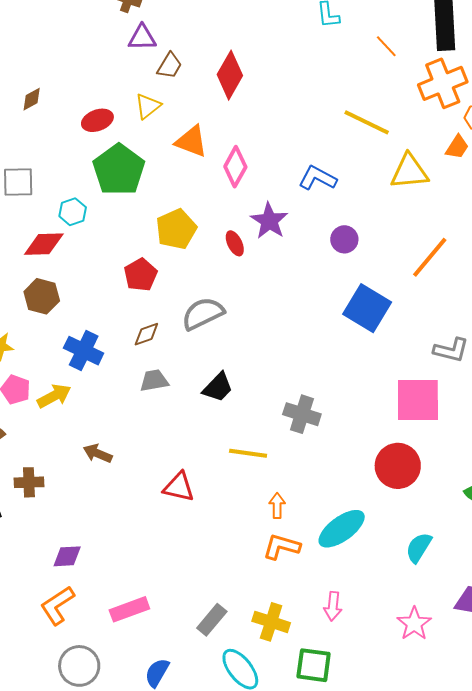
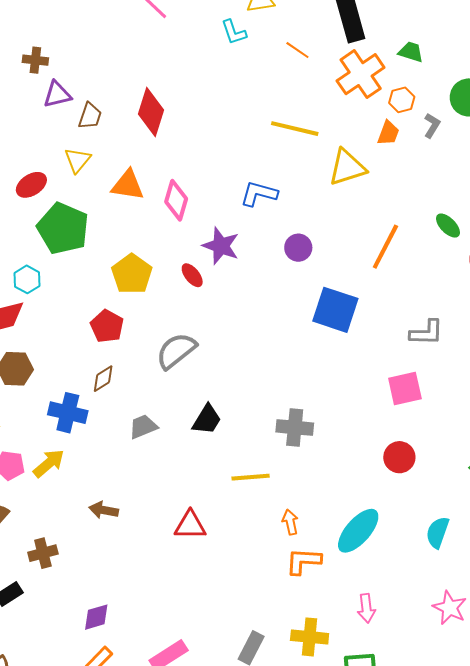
brown diamond: (146, 334) -> (103, 379), moved
pink square: (418, 400) -> (405, 389), size x0.7
red circle: (398, 466) -> (399, 457), size x0.7

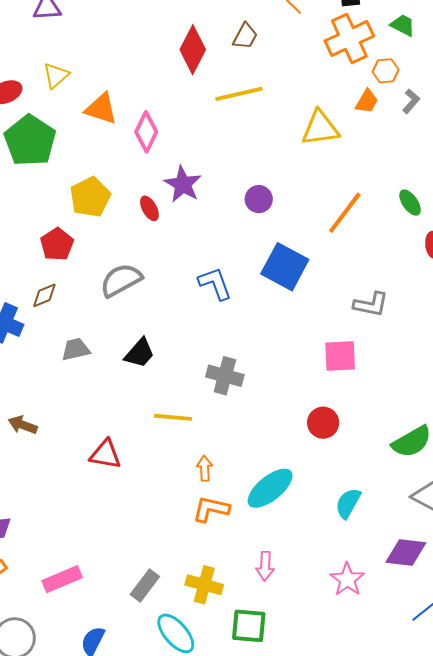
red diamond: (151, 112) -> (193, 50), moved
brown trapezoid: (90, 116) -> (245, 36), moved
yellow line: (295, 129) -> (239, 94), moved, turned -36
blue L-shape: (259, 194) -> (215, 284), moved, turned 45

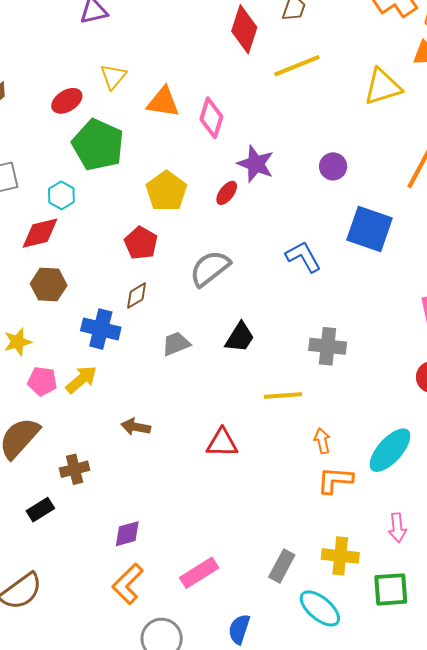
red ellipse: (149, 208) -> (227, 193), turned 75

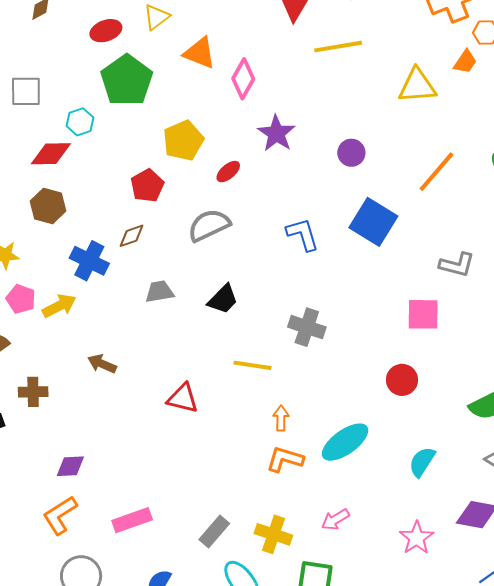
red ellipse: (227, 193) -> (228, 172), moved
pink arrow: (397, 528) -> (335, 519), turned 52

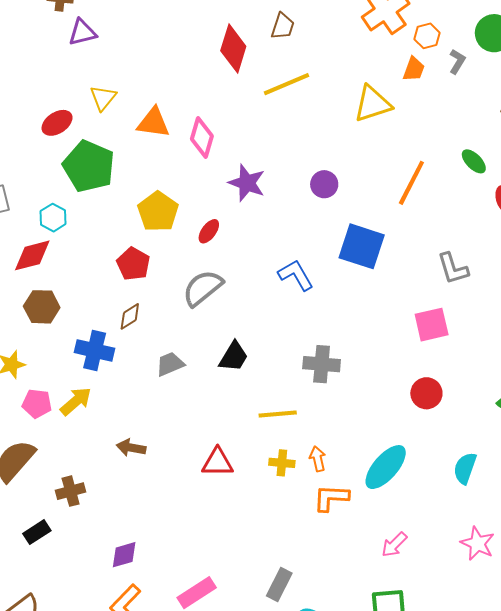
gray L-shape: (457, 265) -> (453, 269), turned 72
yellow cross: (273, 534) -> (282, 463), moved, size x0.7

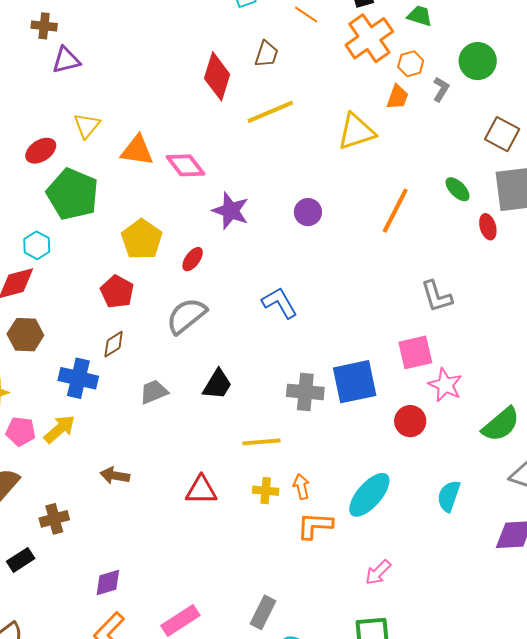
pink diamond: (202, 138) -> (186, 165), turned -54
blue square: (362, 246) -> (355, 382), moved, turned -30
pink star: (477, 543) -> (445, 385), moved

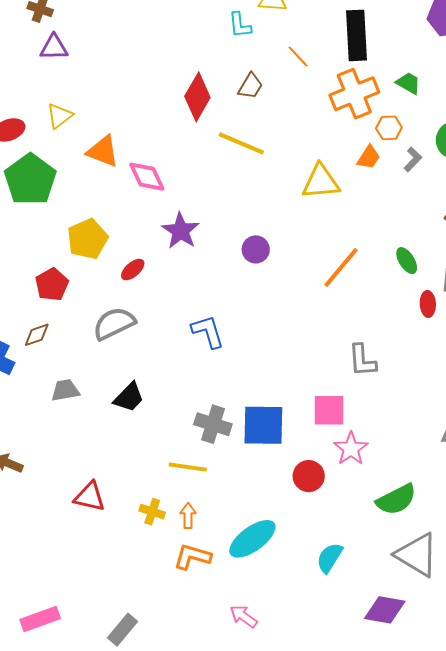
yellow line: (270, 112) -> (241, 143), turned 33
yellow line: (261, 442) -> (188, 467), moved
pink arrow: (378, 572) -> (244, 616), turned 68

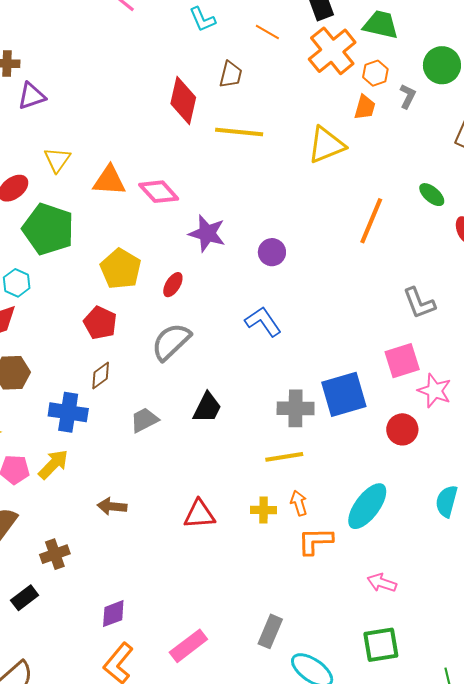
green trapezoid: (408, 83) -> (381, 25), size x1.4
purple circle: (256, 249) -> (272, 252), moved

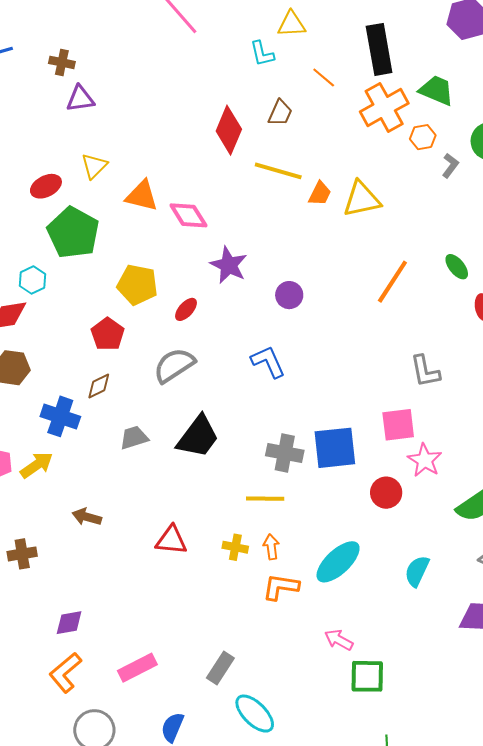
orange trapezoid: (365, 107) -> (320, 194), moved
yellow pentagon: (121, 269) -> (137, 285), turned -30
black trapezoid: (207, 408) -> (198, 437), size x1.4
green square: (381, 645) -> (367, 676), moved

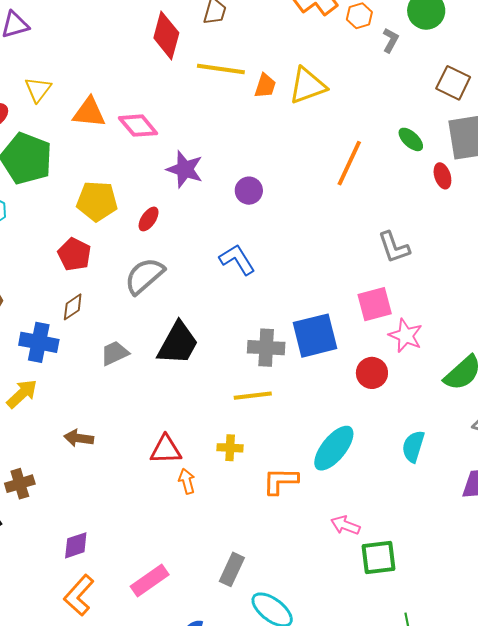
orange arrow: (271, 547) -> (187, 481), moved

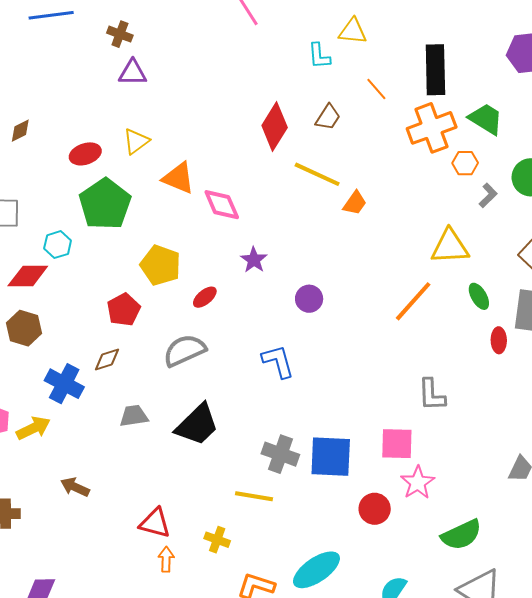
yellow triangle: (307, 86) -> (450, 247), moved
purple star: (185, 169) -> (254, 260), size x0.7

